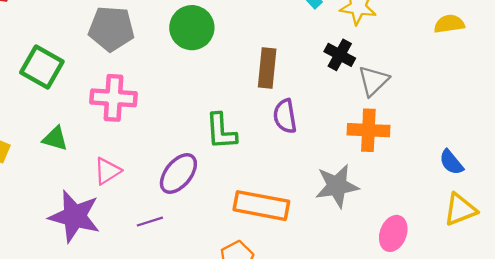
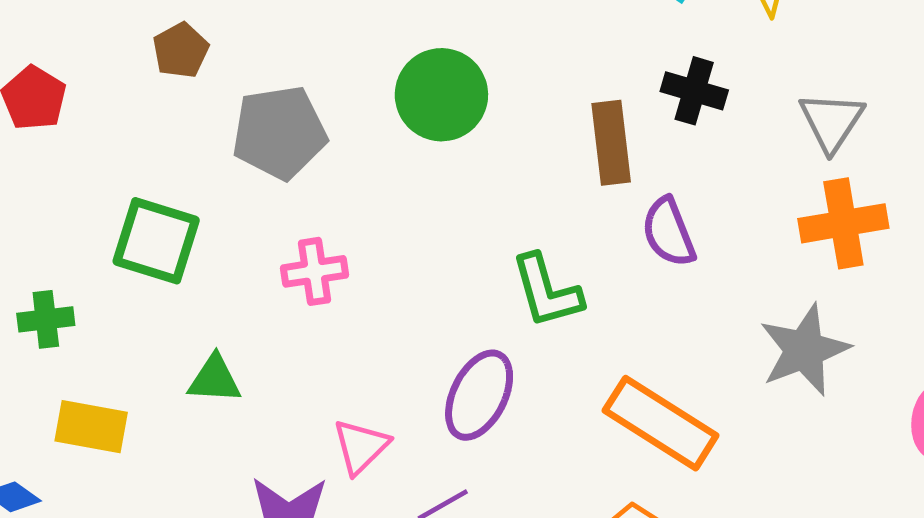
black cross: (340, 55) -> (694, 91), moved
pink cross: (114, 98) -> (314, 271), size x0.7
pink triangle: (107, 171) -> (361, 447), moved
orange rectangle: (261, 206) -> (661, 423), turned 34

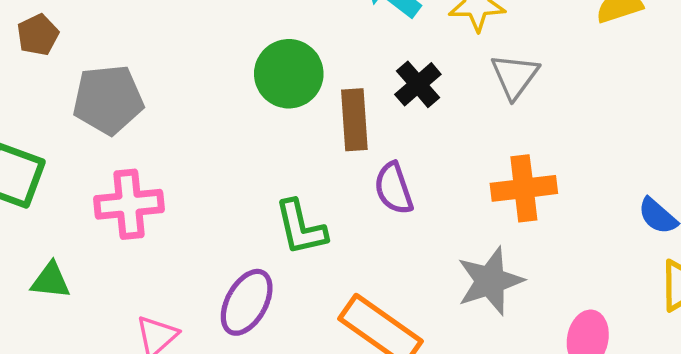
black cross: (694, 91) -> (418, 84), turned 30
green circle: (441, 95) -> (289, 74), moved
gray triangle: (831, 122) -> (515, 76), moved
pink cross: (314, 271) -> (129, 204), size x1.4

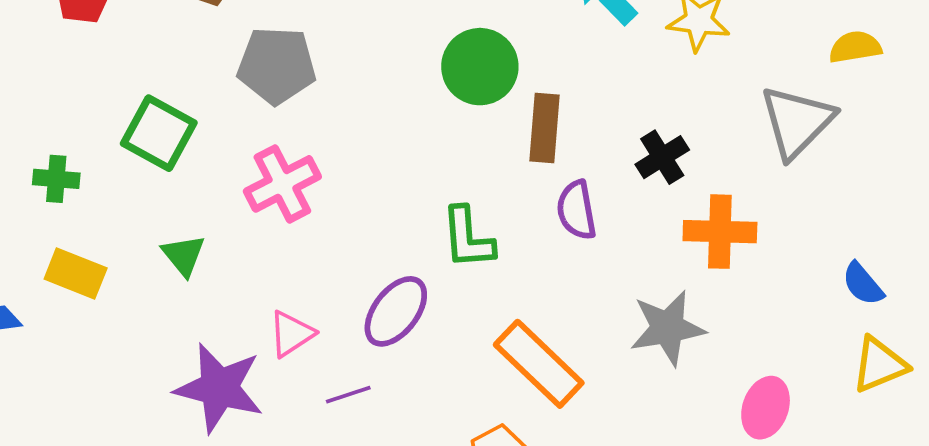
gray triangle: (515, 76) -> (797, 122), moved, size x1.4
black cross: (418, 84) -> (662, 157), moved
pink cross: (129, 204) -> (282, 184), turned -30
green triangle: (51, 281) -> (184, 255), turned 36

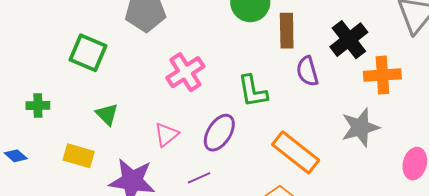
black cross: (662, 157) -> (349, 40), size x1.4
green cross: (56, 179) -> (38, 105), moved
pink cross: (282, 184) -> (185, 72), moved
yellow rectangle: (76, 273) -> (79, 156), moved
pink triangle: (291, 334) -> (166, 134), moved

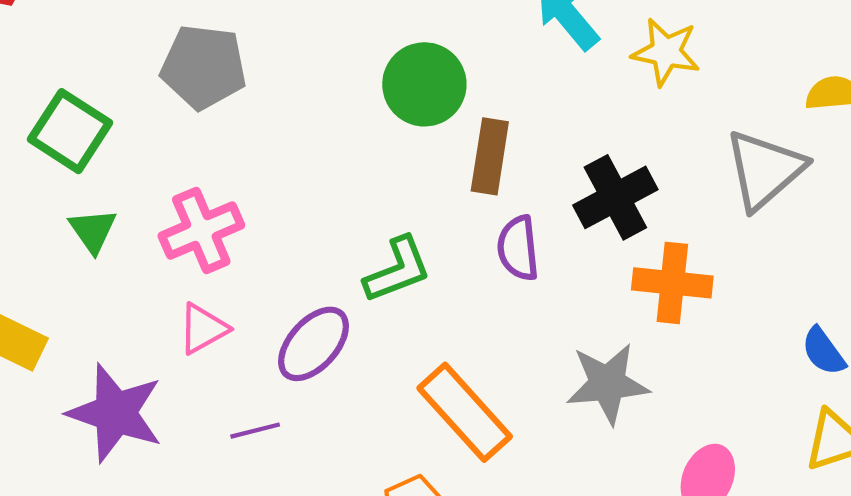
pink cross: (185, 72) -> (201, 230), moved
green L-shape: (253, 91) -> (398, 270), turned -111
green triangle: (107, 114) -> (93, 231), moved

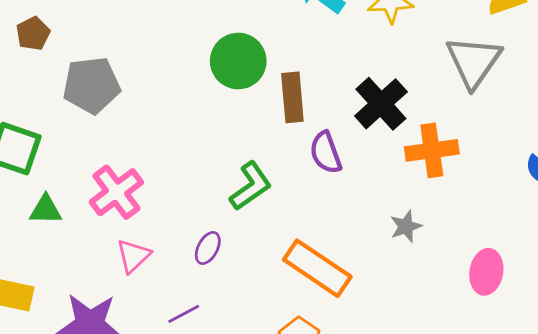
green triangle: (93, 231) -> (46, 210), turned -40
purple ellipse: (314, 344) -> (208, 248), size x0.6
gray star: (608, 384) -> (406, 226), size x0.6

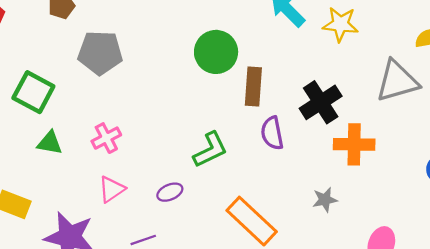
gray triangle: (474, 62) -> (397, 81), turned 30
pink cross: (116, 192) -> (106, 138), size x0.7
purple ellipse: (208, 248) -> (170, 192), turned 30

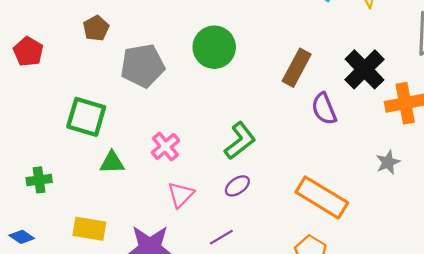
green circle: (216, 52) -> (214, 47), moved
brown rectangle: (253, 87) -> (297, 68), turned 36
green L-shape: (210, 150) -> (240, 141), moved

